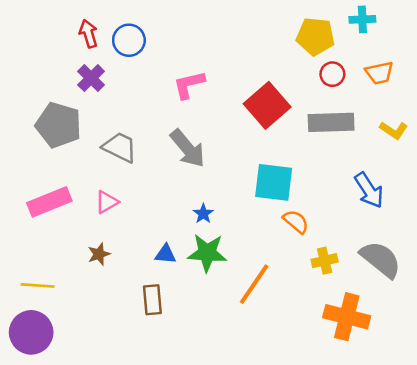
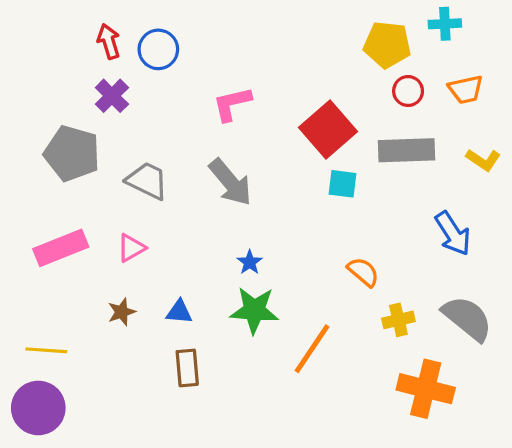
cyan square: (274, 182) -> (342, 184), moved, size x0.6
blue triangle: (165, 254) -> (179, 312), moved

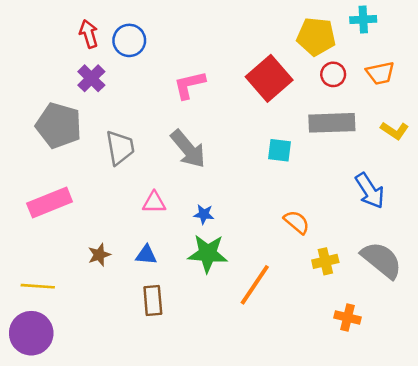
red square: (328, 129) -> (269, 78), moved
gray trapezoid: (147, 181) -> (120, 148), turned 54
pink triangle: (131, 248) -> (154, 203), moved, turned 30
blue star: (250, 262) -> (204, 214), turned -30
orange cross: (426, 389) -> (348, 318), size x0.6

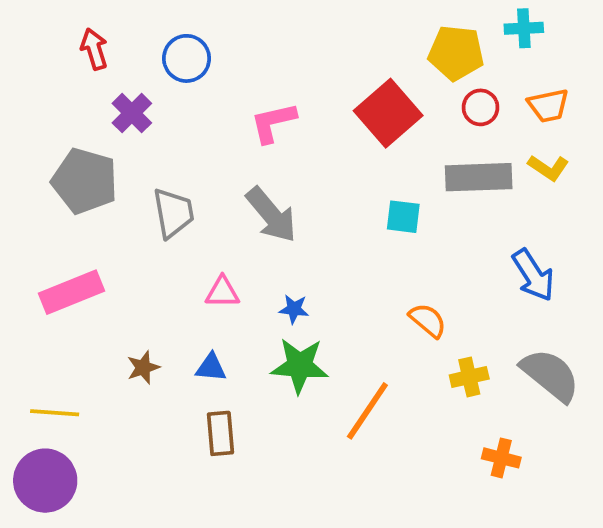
red arrow: (89, 34) -> (94, 49), moved
yellow L-shape: (395, 131) -> (548, 168), moved

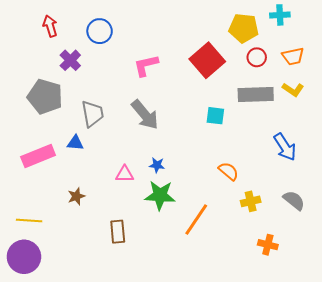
pink triangle: (222, 292) -> (125, 174), moved
blue triangle: (211, 368) -> (75, 143), moved
gray semicircle: (550, 375) -> (294, 200), size x0.7

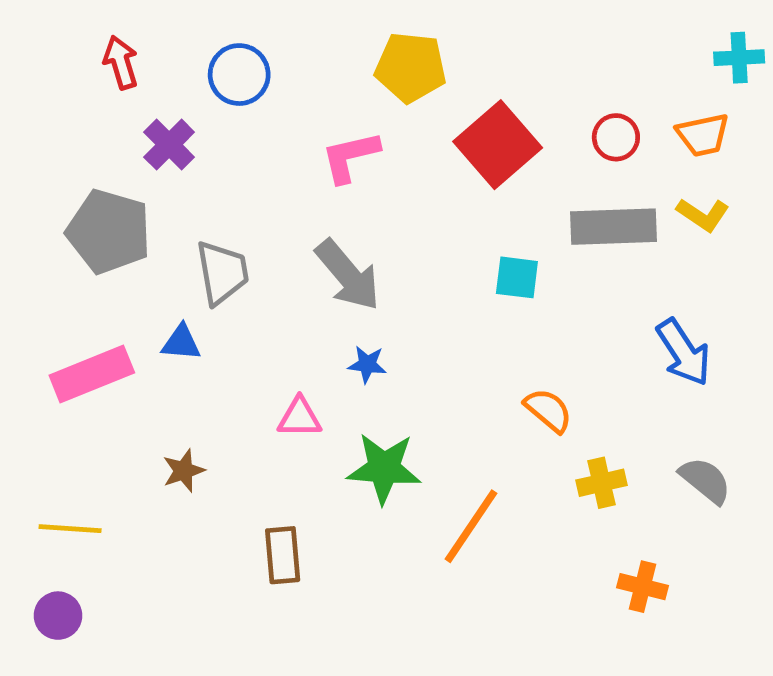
cyan cross: (280, 15) -> (739, 58), moved
yellow pentagon: (244, 28) -> (411, 67), moved
blue star: (157, 165) -> (367, 364), moved
purple circle: (24, 257) -> (58, 616), size x0.6

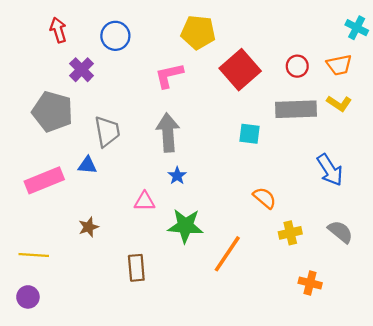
cyan cross: (739, 58) -> (357, 28), turned 30
gray arrow: (348, 275) -> (168, 133), turned -144
blue star: (367, 364) -> (177, 176), turned 30

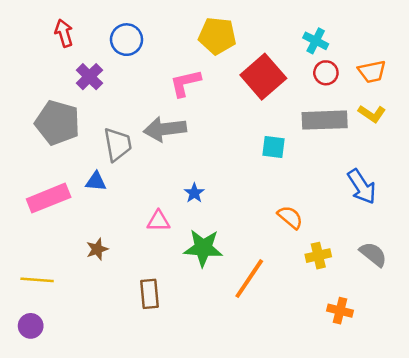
cyan cross: (357, 28) -> (316, 41), moved
gray arrow: (168, 133) -> (165, 129), moved, turned -93

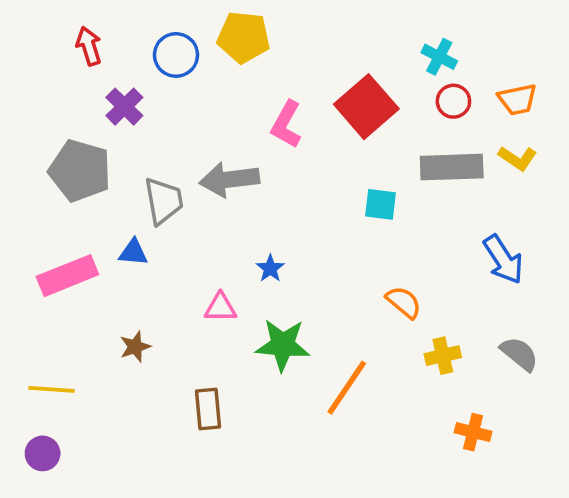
yellow pentagon: (217, 36) -> (244, 37), moved
pink L-shape: (185, 83) -> (286, 124), moved, turned -48

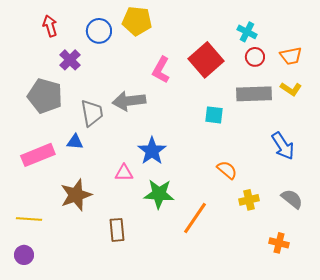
blue star: (270, 268) -> (152, 151), size x1.8
brown star: (135, 347) -> (76, 195), size x1.8
orange cross: (473, 432) -> (279, 243), moved

